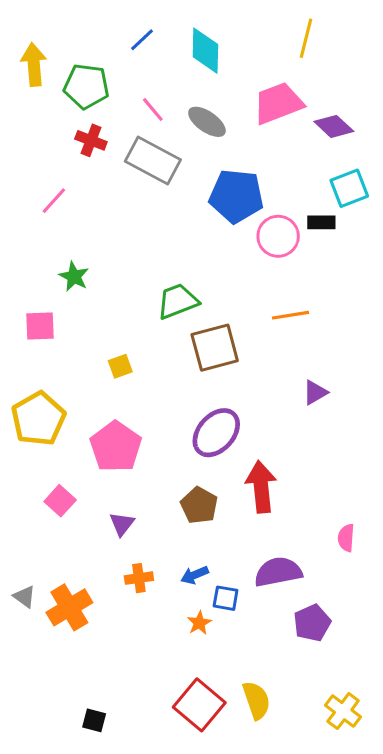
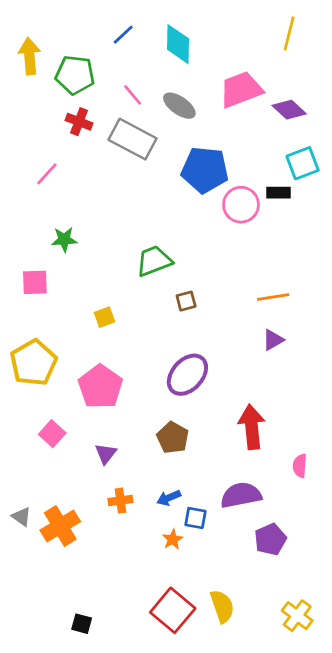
yellow line: (306, 38) -> (289, 33), moved
green star: (74, 276) -> (64, 239), turned -30
orange line: (290, 315) -> (273, 297), moved
brown square: (215, 348) -> (186, 301), size x0.5
red arrow: (261, 487) -> (252, 427), moved

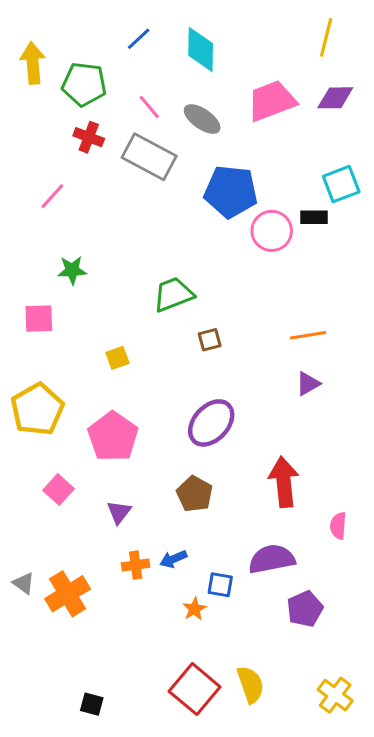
purple diamond: (289, 110) -> (335, 98), moved, turned -44
blue arrow: (169, 498) -> (173, 559), moved

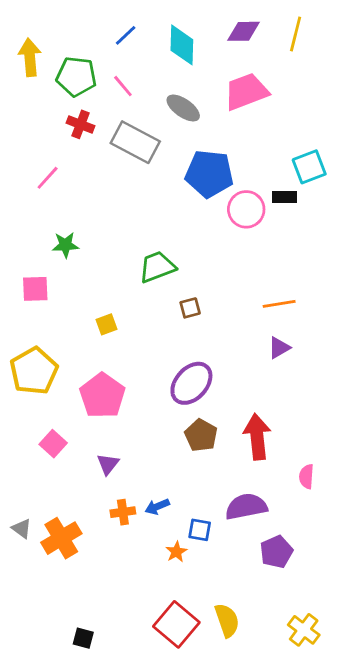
purple diamond: (335, 98) -> (243, 31), moved
pink line: (149, 107) -> (123, 86), moved
brown pentagon: (195, 494) -> (201, 435), moved

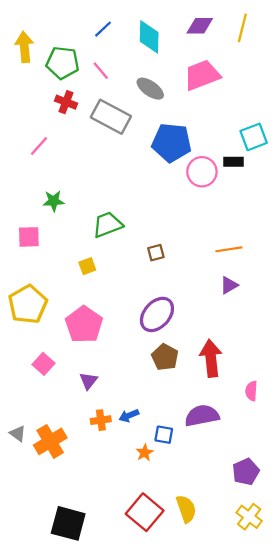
green trapezoid: (157, 267) -> (108, 225), moved
purple pentagon: (276, 552) -> (246, 472), moved
black square: (83, 638) -> (68, 523), size x2.0

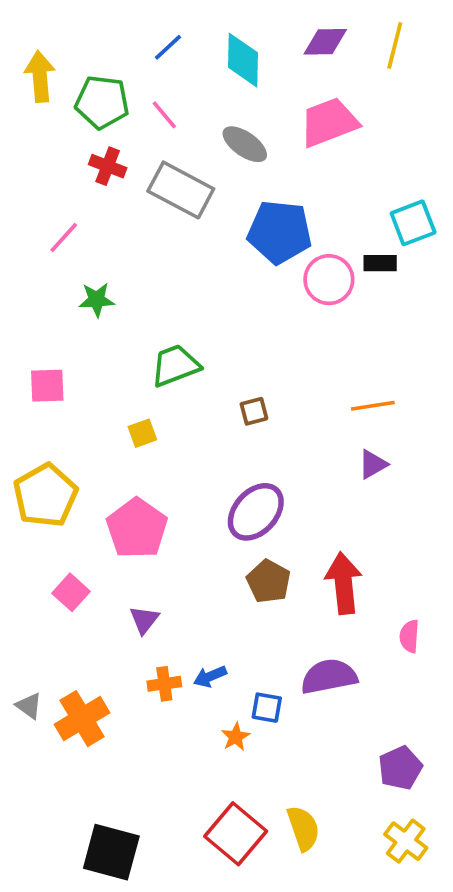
green star: (54, 201) -> (97, 300), moved

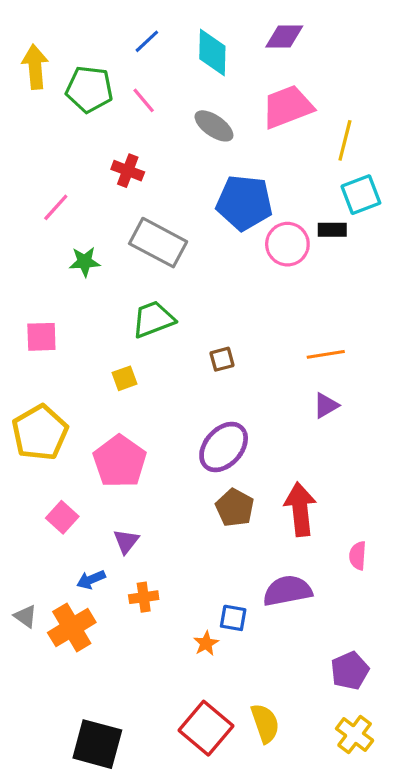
yellow line: (395, 45) -> (345, 140), moved
red cross: (108, 166) -> (128, 171), moved
gray rectangle: (181, 190) -> (158, 243), moved
blue arrow: (210, 676) -> (91, 580), moved

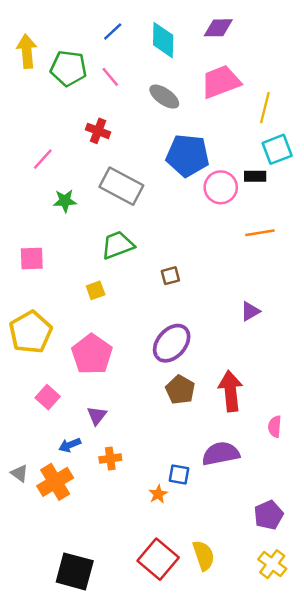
orange line: (326, 354) -> (260, 233), moved

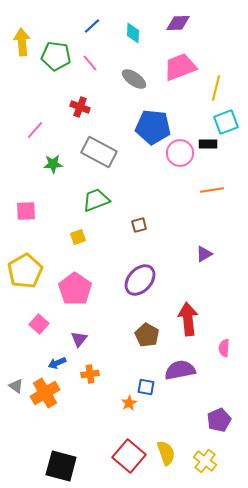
cyan diamond: (163, 40) -> (133, 33), size x0.7
brown pentagon: (180, 390) -> (147, 335), moved
yellow cross: (272, 564) -> (205, 461), moved

